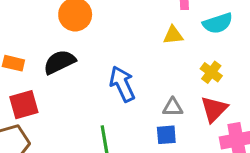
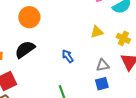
yellow triangle: (173, 35) -> (97, 32), moved
blue arrow: (122, 84) -> (68, 56), size x0.6

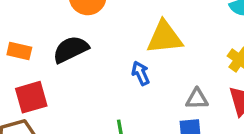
yellow triangle: (97, 32) -> (165, 37), moved, size x1.6

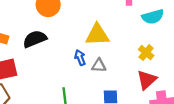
gray triangle: (197, 99) -> (99, 66), moved

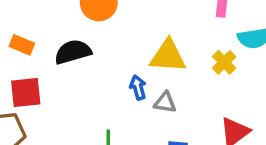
yellow cross: (146, 53) -> (224, 62), moved

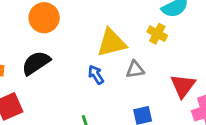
gray triangle: (165, 103) -> (135, 69), moved

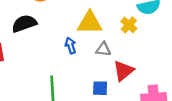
red triangle: (183, 86) -> (123, 71), moved

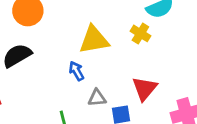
gray triangle: (103, 49) -> (97, 98), moved

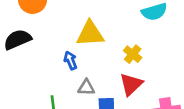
yellow cross: (140, 33) -> (133, 54), moved

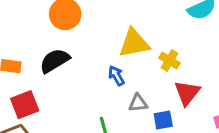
yellow cross: (133, 54) -> (170, 61), moved

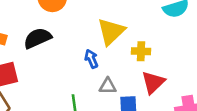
yellow triangle: (134, 43) -> (111, 32), turned -40
yellow cross: (170, 61) -> (141, 51), turned -36

